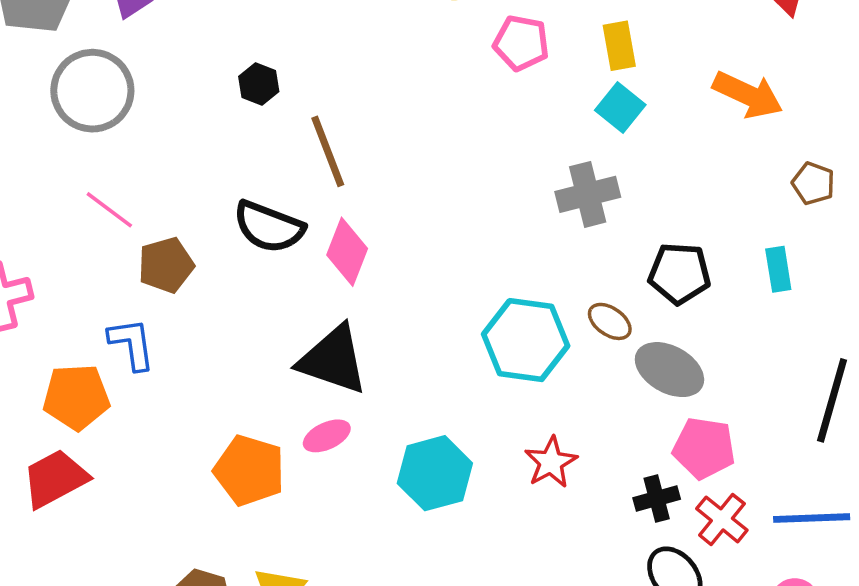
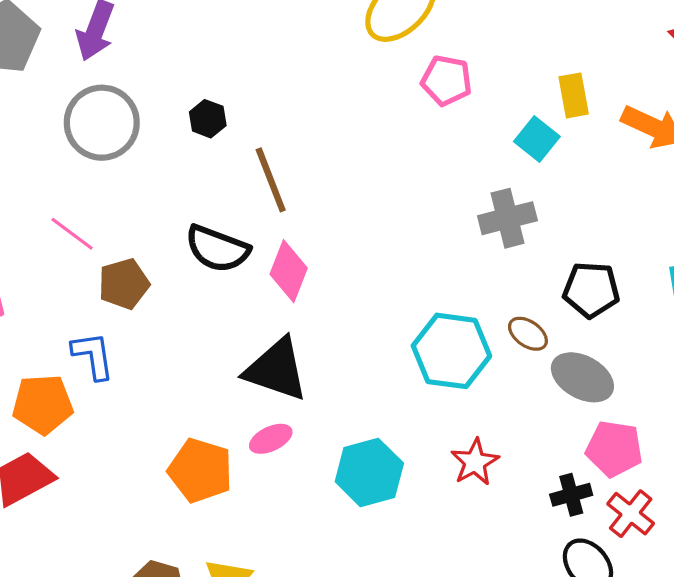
yellow rectangle: (619, 46) -> (574, 95), moved
gray circle: (92, 91) -> (102, 123), moved

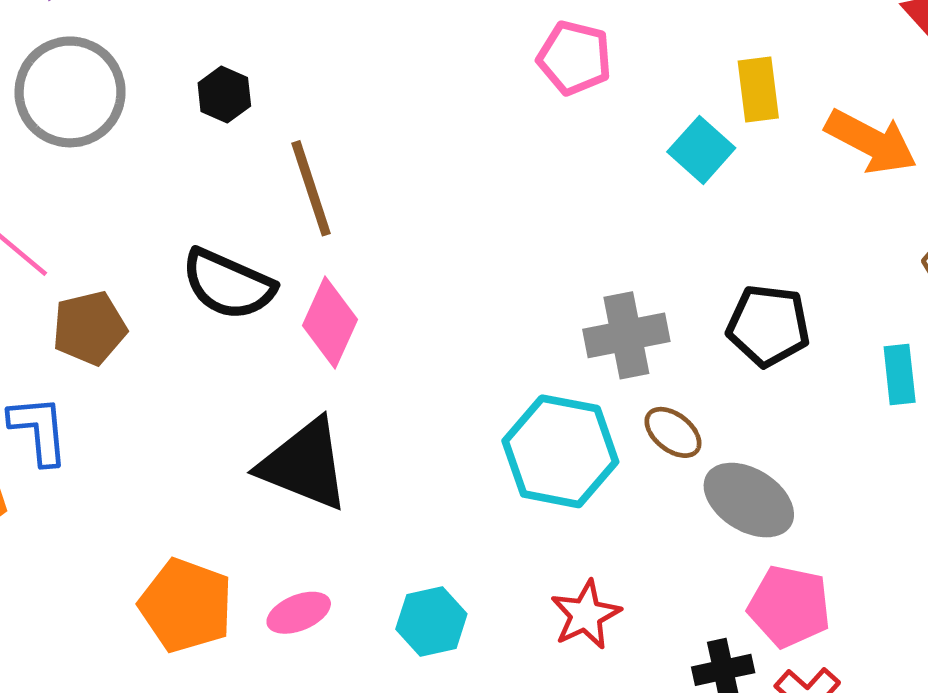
gray cross: (507, 218) -> (626, 335), moved
black pentagon: (591, 290) -> (768, 326), moved
pink ellipse: (271, 439) -> (299, 613), moved
cyan hexagon: (369, 472) -> (431, 622), size x0.7

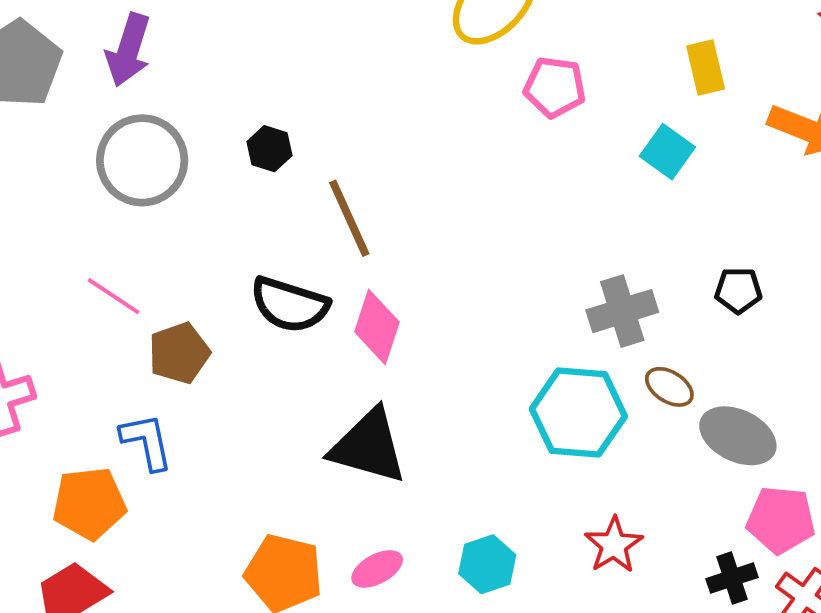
yellow rectangle: (758, 90) -> (706, 68), moved
black pentagon: (768, 326) -> (738, 290), size x0.7

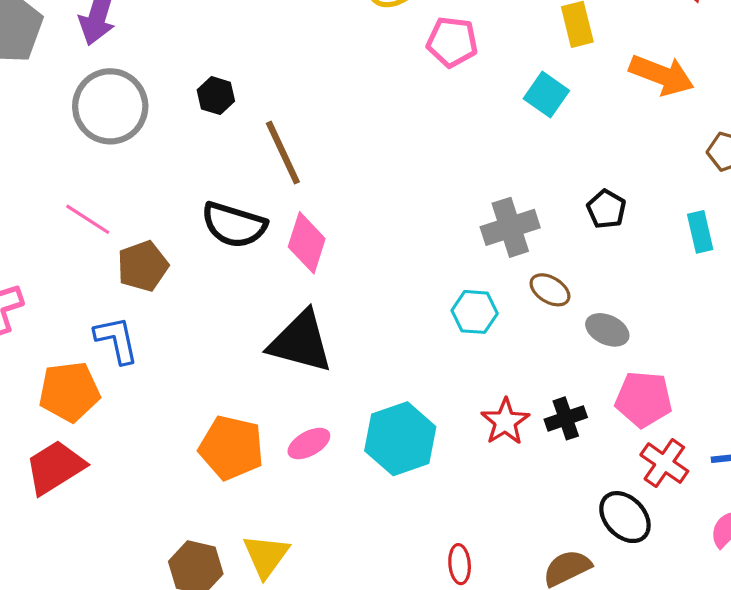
black pentagon: (738, 290) -> (606, 209), turned 30
cyan hexagon: (578, 413) -> (475, 312), size x0.6
gray ellipse: (738, 436) -> (607, 330), size x0.7
cyan hexagon: (487, 564) -> (400, 439), size x1.5
black cross: (732, 578) -> (566, 418), moved

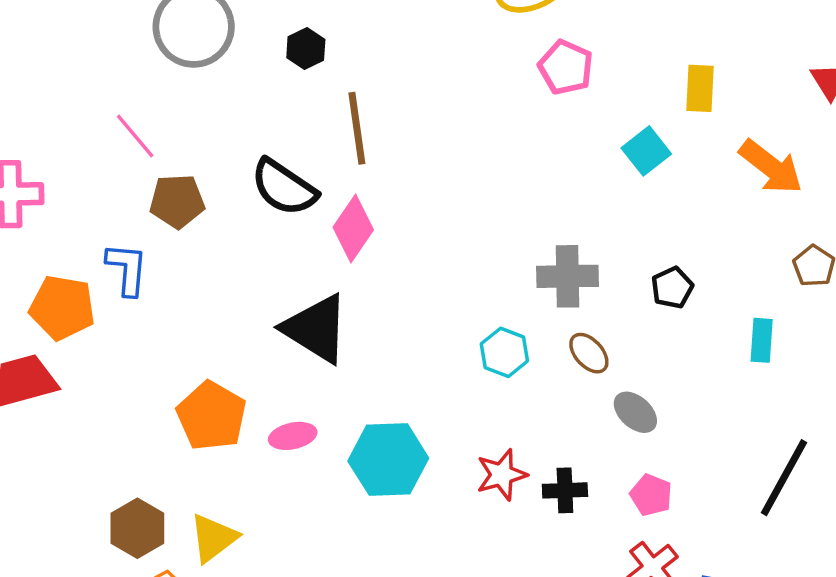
pink pentagon: (644, 399) -> (651, 495), size x0.7

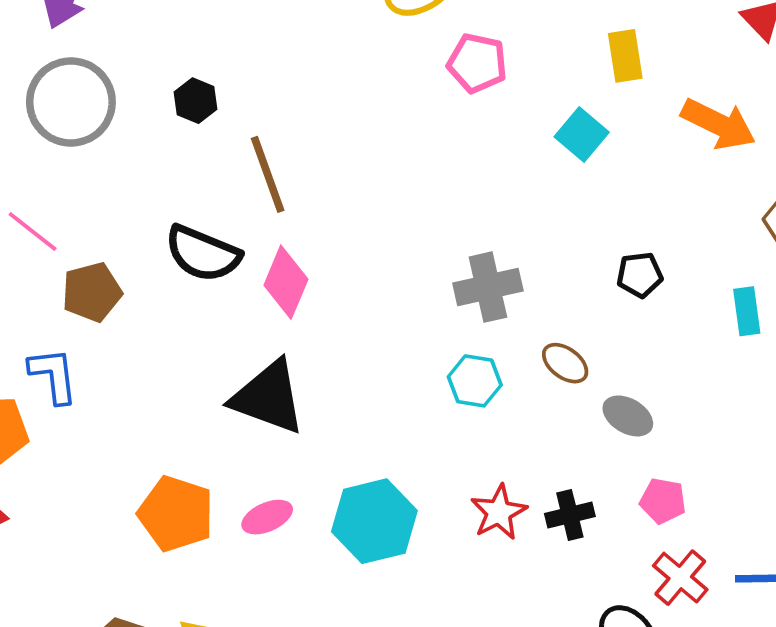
gray cross: (568, 276) -> (488, 287), moved
black pentagon: (672, 288) -> (640, 275), turned 30

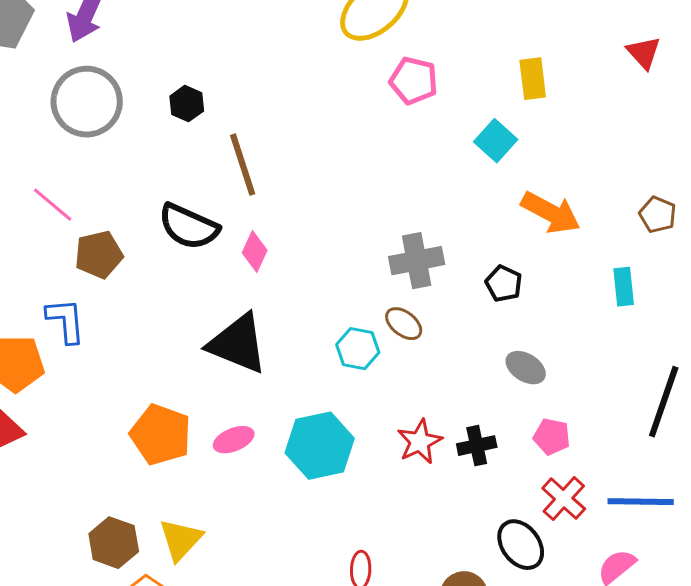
orange arrow: (718, 124) -> (551, 213), moved
black pentagon: (640, 275) -> (504, 284), moved, turned 30
pink diamond: (286, 282) -> (255, 252), size x0.7
brown ellipse: (565, 363) -> (404, 324), moved
cyan hexagon: (475, 381) -> (358, 349), moved

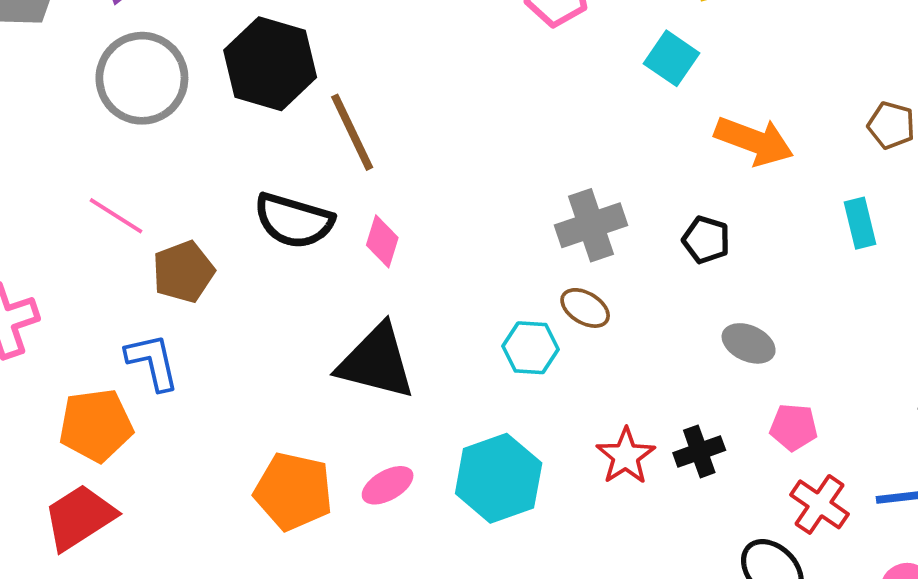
black hexagon: (187, 104) -> (270, 64), size x2.0

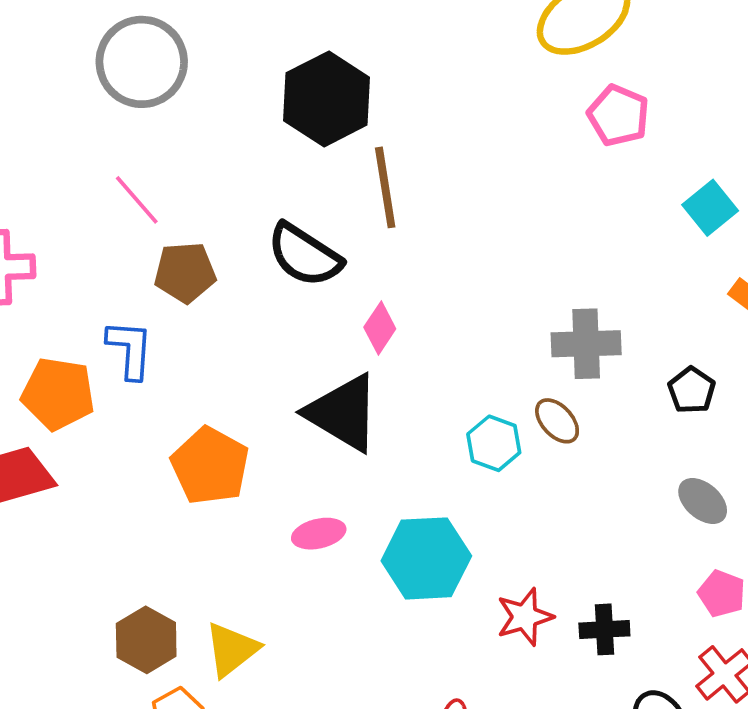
gray circle: (142, 78) -> (142, 62), moved
pink diamond: (382, 241) -> (380, 328), moved
black cross: (699, 451) -> (604, 629), moved
red star: (626, 456) -> (525, 617), moved
orange pentagon: (293, 491) -> (210, 466), moved

